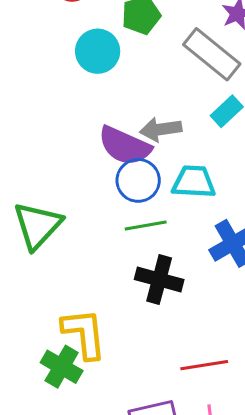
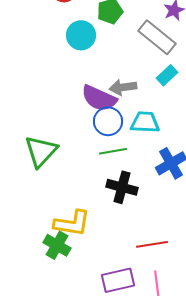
yellow L-shape: (84, 334) -> (72, 223), turned 105

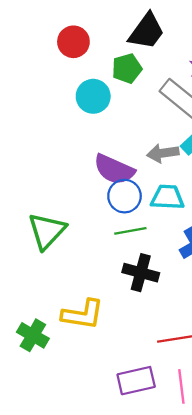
gray arrow: (123, 87) -> (163, 153), moved
green cross: (57, 245) -> (33, 335), moved

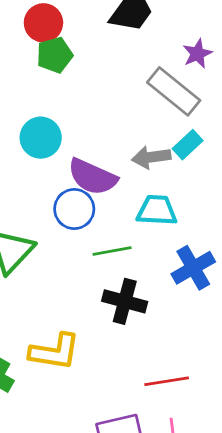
green pentagon: (127, 68) -> (55, 55), moved
cyan circle: (93, 96) -> (41, 138), moved
blue circle: (125, 196) -> (74, 209), moved

